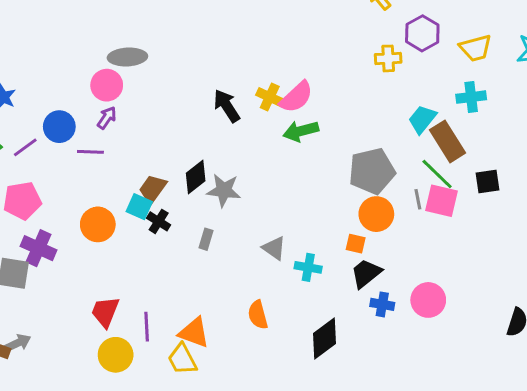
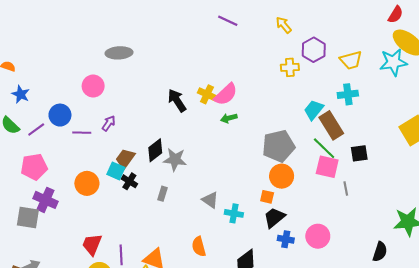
gray ellipse: (127, 57) -> (119, 53), moved
purple arrow: (107, 118) -> (109, 123), moved
green arrow: (301, 131) -> (229, 118), size x0.7
gray line: (418, 199) -> (346, 189), moved

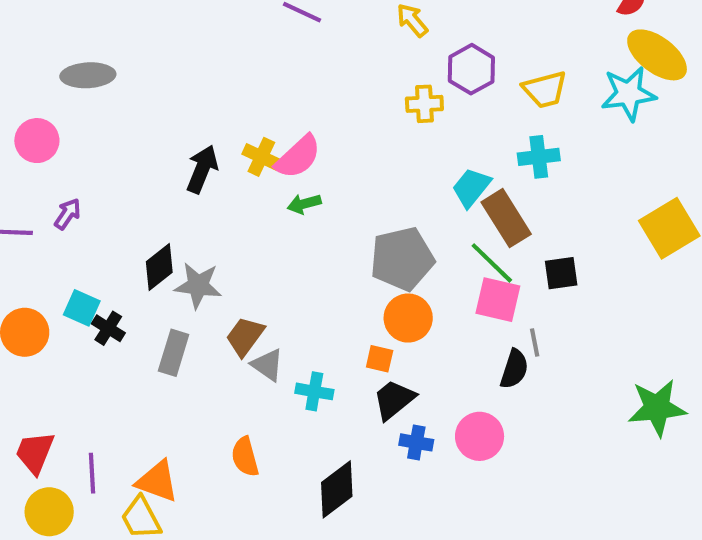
black arrow: (177, 101) -> (202, 169), turned 55
brown trapezoid: (125, 159) -> (245, 336), moved
gray rectangle: (162, 194) -> (174, 353), size x1.5
black semicircle: (380, 252) -> (514, 369), moved

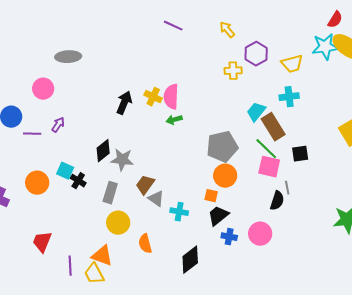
cyan star: (628, 94) -> (325, 47), moved
pink semicircle: (298, 157) -> (171, 97), turned 135
purple line: (92, 473) -> (70, 266), moved
yellow circle: (49, 512) -> (118, 223), moved

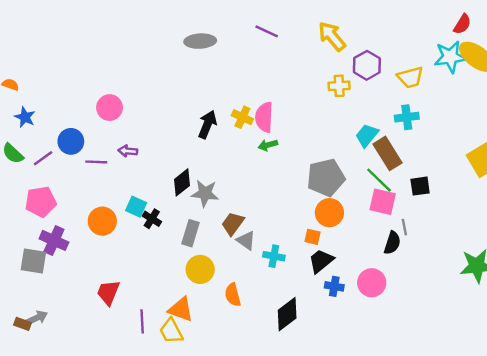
yellow arrow: (227, 30) -> (332, 36), size x1.5
gray ellipse: (68, 57) -> (200, 41), moved
purple arrow: (58, 125) -> (128, 151), turned -119

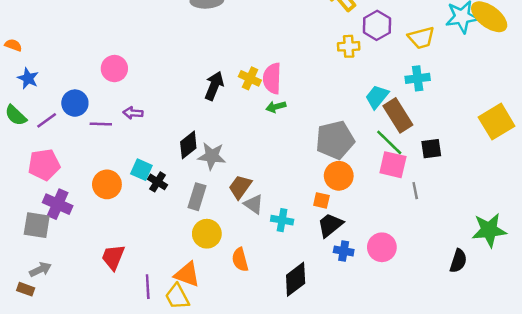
black semicircle: (392, 243) -> (458, 261), moved
gray arrow: (37, 318) -> (40, 269), moved

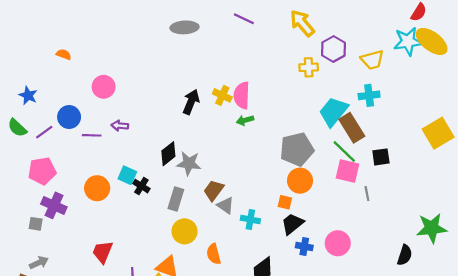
orange semicircle: (13, 45) -> (64, 54), moved
cyan trapezoid: (377, 97) -> (333, 112), size x1.4
gray square: (37, 225) -> (36, 224), size x0.6

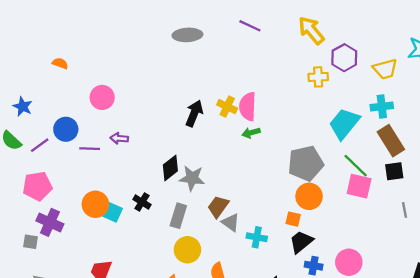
brown rectangle: (352, 128) -> (391, 141), moved
cyan square: (127, 175) -> (112, 212), moved
gray line: (367, 194) -> (405, 210), moved

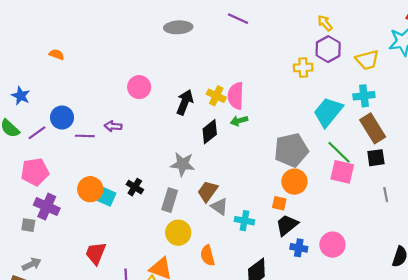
yellow arrow: (311, 30) -> (325, 23), moved, size x0.6
pink circle: (102, 97) -> (139, 87), moved
black diamond: (170, 168) -> (210, 132), moved

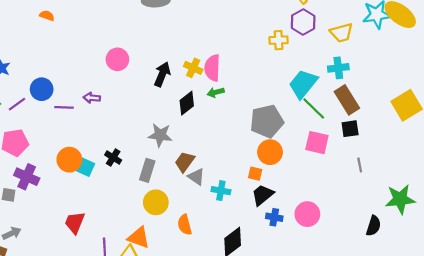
orange semicircle: (57, 54) -> (47, 16), moved
green line: (339, 152) -> (314, 108), moved

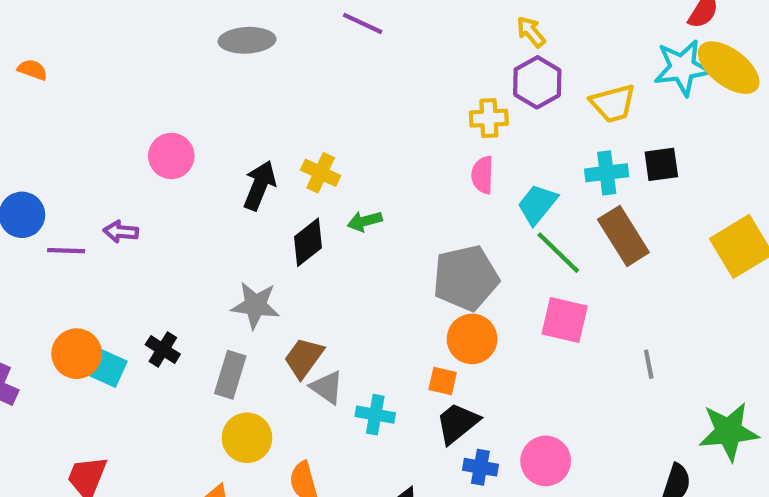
pink semicircle: (212, 68) -> (483, 175), moved, size x0.7
cyan trapezoid: (303, 84) -> (537, 204), size x0.7
black square: (350, 129) -> (661, 164), moved

